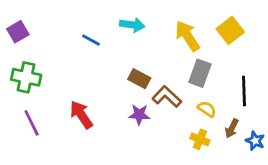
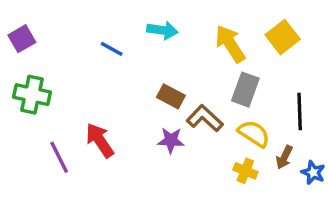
yellow semicircle: (207, 109) -> (254, 134), size x1.4
purple line: (32, 123) -> (59, 157), moved

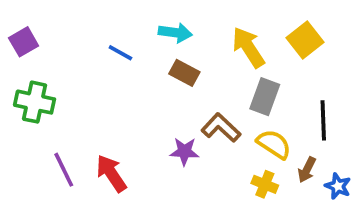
brown rectangle: (171, 96) -> (184, 73), moved
red arrow: (100, 140) -> (111, 173), moved

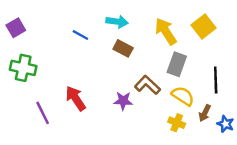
red arrow: (111, 173) -> (76, 98), moved

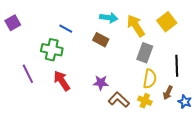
cyan arrow: (117, 22) -> (109, 18), moved
green cross: (23, 68) -> (52, 50), moved
brown L-shape: (147, 85) -> (119, 100), moved
yellow semicircle: (183, 96) -> (150, 79), turned 66
purple line: (43, 113) -> (28, 74), moved

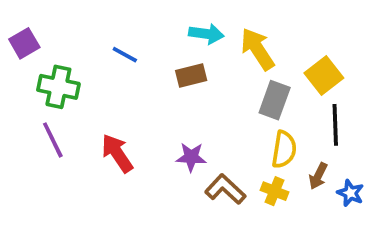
yellow square: (167, 22) -> (324, 76), moved
brown rectangle: (101, 40) -> (191, 76), turned -42
green cross: (52, 50) -> (58, 87), moved

